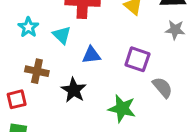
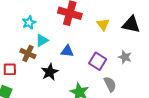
gray star: (175, 30) -> (125, 57), moved
cyan triangle: (62, 35) -> (42, 40), moved, turned 32

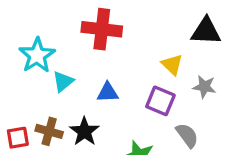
cyan star: (29, 22) -> (37, 55), size x1.5
yellow triangle: (103, 25) -> (172, 65), moved
brown cross: (28, 53) -> (49, 131), moved

